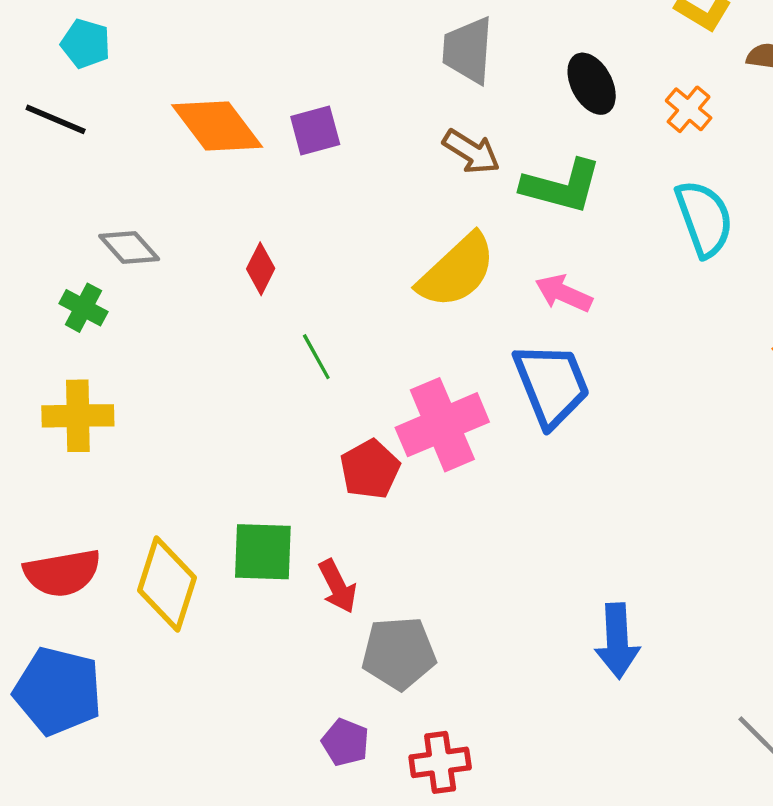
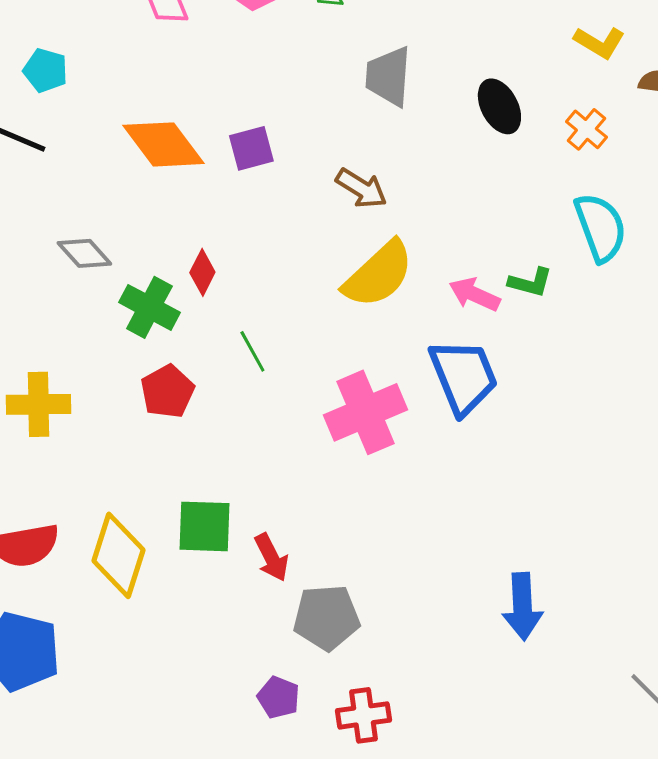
brown arrow: (471, 152) -> (361, 188), moved
green L-shape: (562, 186) -> (530, 282), moved, size x0.6
green cross: (83, 308) -> (149, 307), moved, size x1.4
red pentagon: (370, 469) -> (167, 391), moved

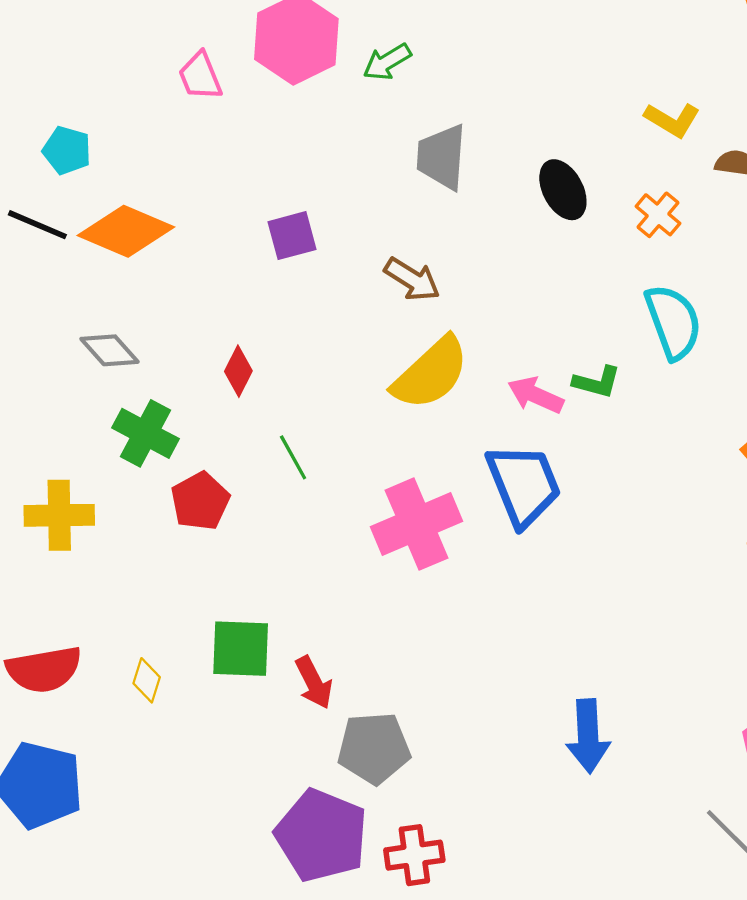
orange diamond: (163, 144) -> (126, 231), moved, turned -30
green cross: (149, 307) -> (146, 433), moved
yellow diamond: (118, 555) -> (147, 680), size x0.5
purple pentagon: (278, 697) -> (321, 835), size x2.0

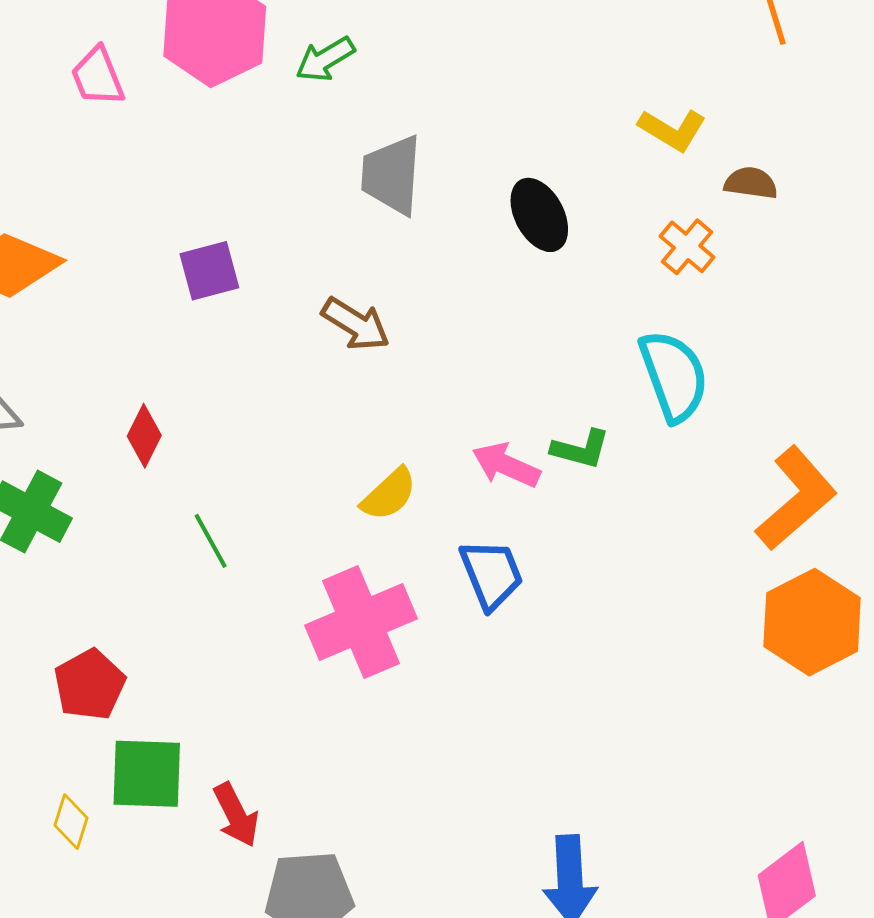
orange cross: (658, 215) -> (687, 247), moved
yellow semicircle: (431, 373) -> (389, 494), moved, size x0.6
blue trapezoid: (524, 485) -> (491, 574), size x0.7
red pentagon: (200, 501) -> (90, 685), moved
yellow diamond: (147, 680) -> (71, 822), moved

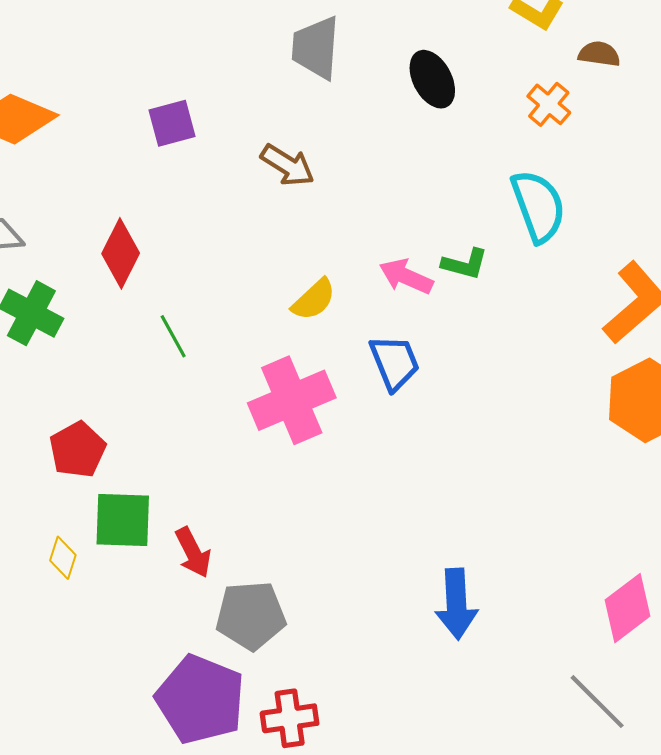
red diamond: (144, 436) -> (121, 253), size x1.4

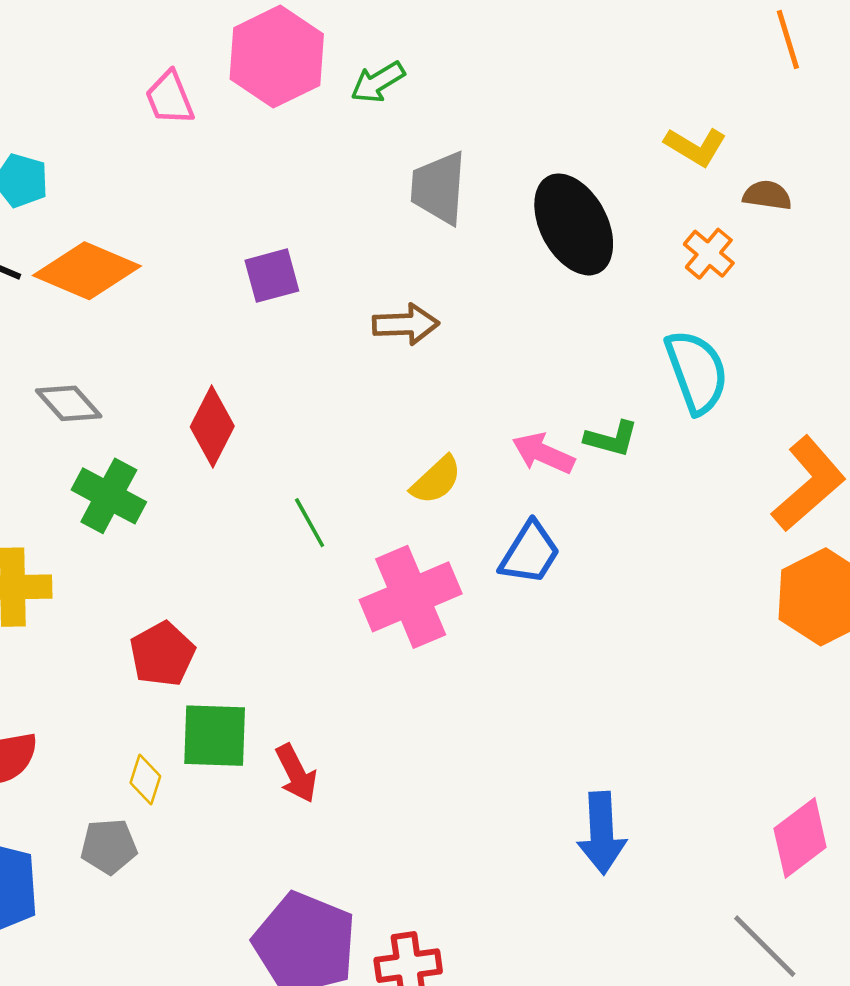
black ellipse: (432, 79) -> (574, 224), size x1.5
brown arrow: (287, 165) -> (406, 324), turned -34
green line: (173, 336) -> (310, 523), moved
blue trapezoid: (395, 363) -> (530, 553), turned 54
gray pentagon: (251, 615) -> (109, 846), moved, size x0.7

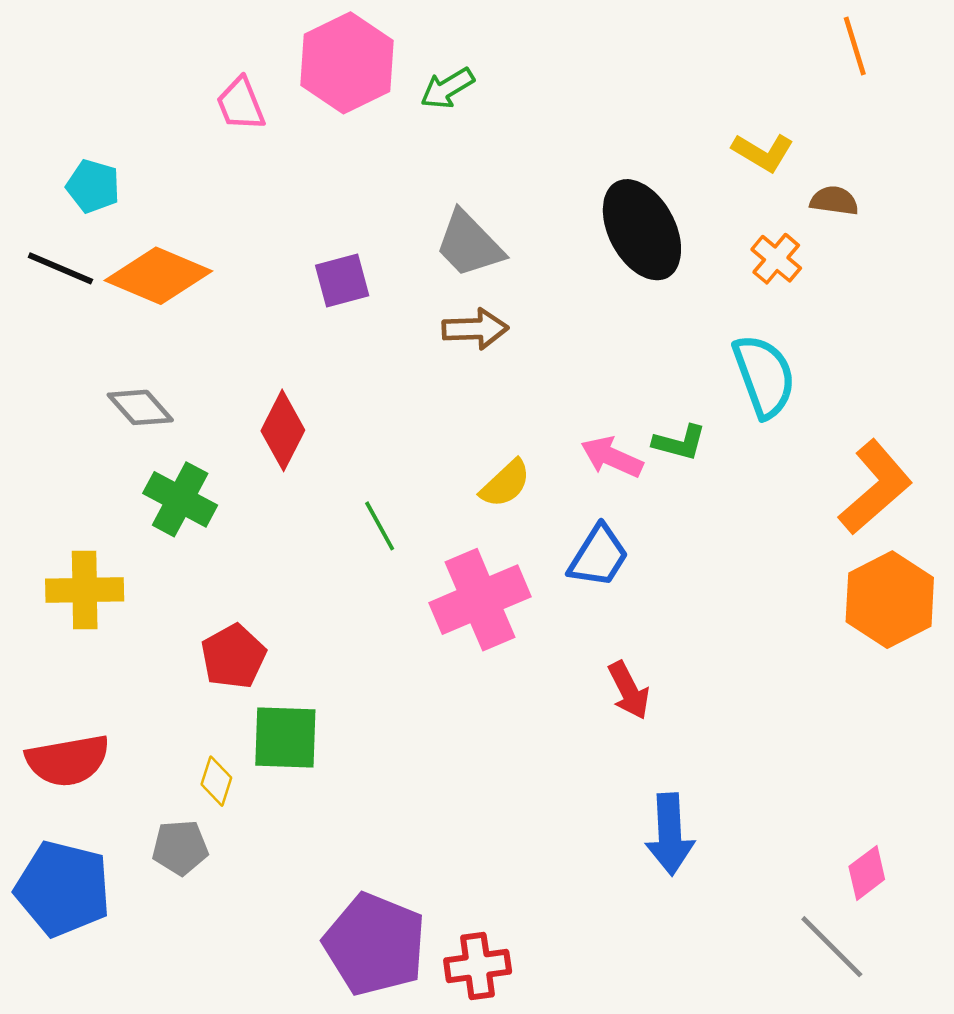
gray trapezoid: (439, 188) -> (469, 244), moved, turned -48
red arrow: (296, 773) -> (629, 690), moved
pink diamond: (800, 838) -> (867, 873), moved, size x0.7

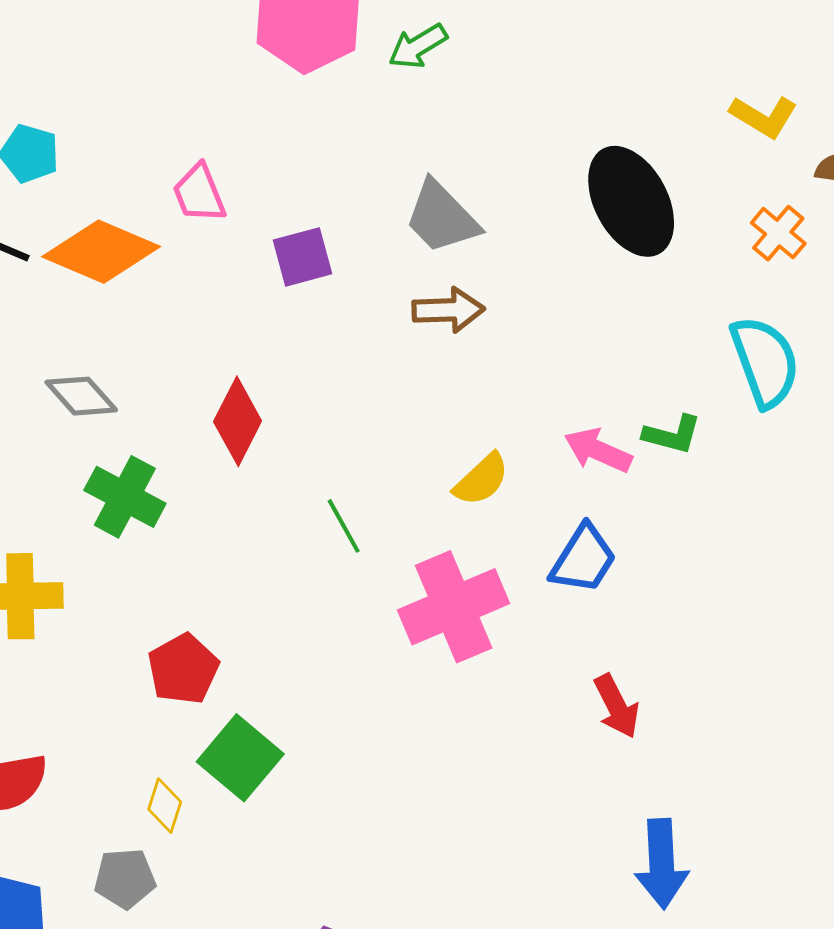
pink trapezoid: (241, 104) -> (199, 193), moved
green square: (285, 737) -> (240, 758), turned 38

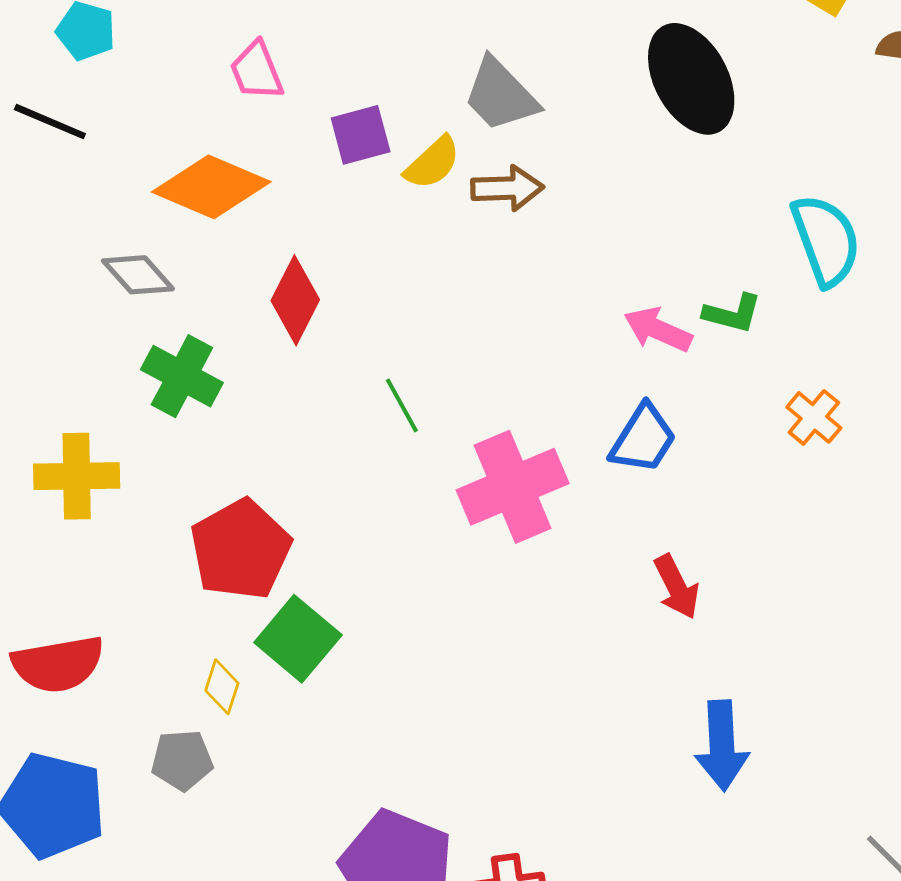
orange cross: (778, 233) -> (814, 417), moved
orange diamond: (101, 252) -> (211, 187), moved
yellow semicircle: (481, 480) -> (433, 163), moved
red pentagon: (183, 669) -> (241, 549), size x1.4

